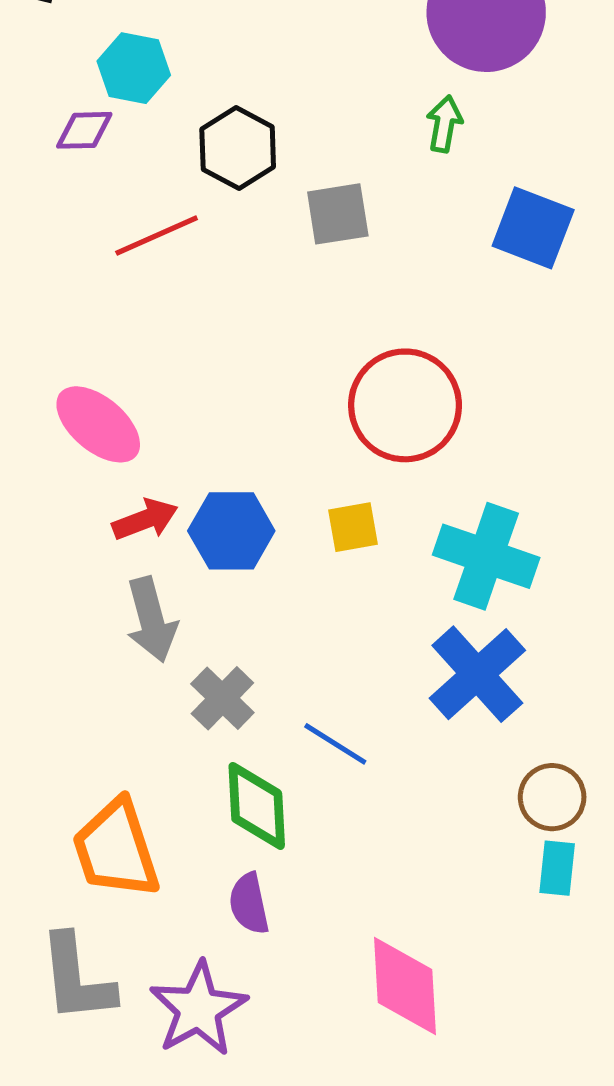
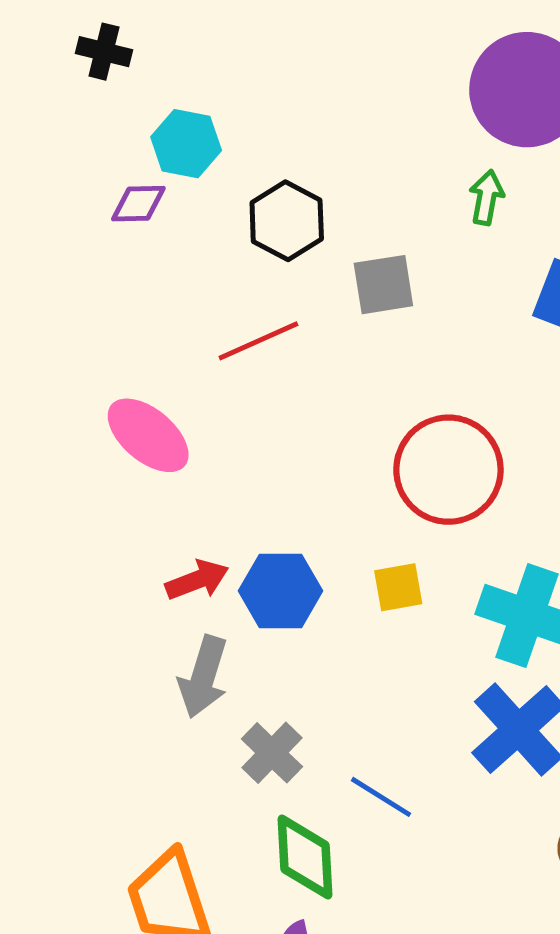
red line: (157, 235) -> (258, 341), moved
pink ellipse: (98, 424) -> (148, 435), moved
gray arrow: (151, 620) -> (203, 677), turned 32

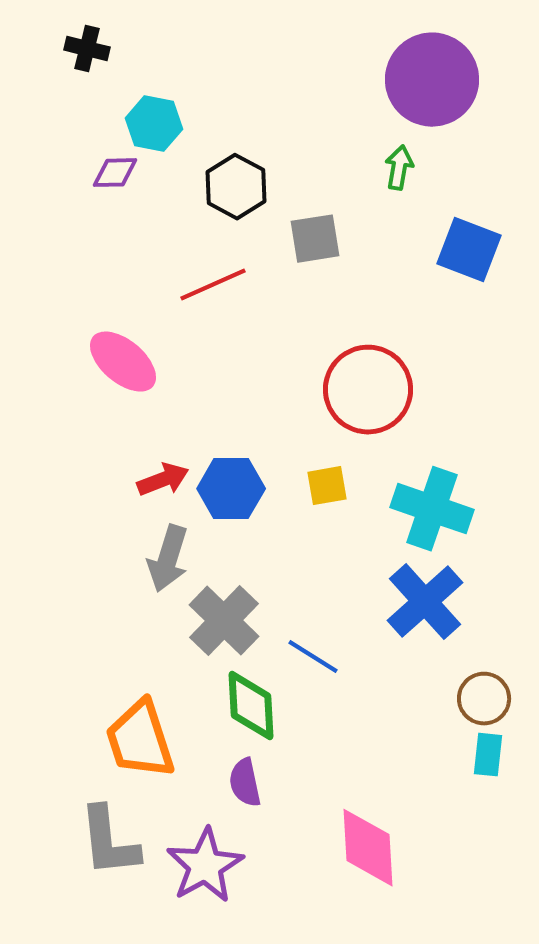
gray cross: (272, 753) -> (224, 621), size x1.4

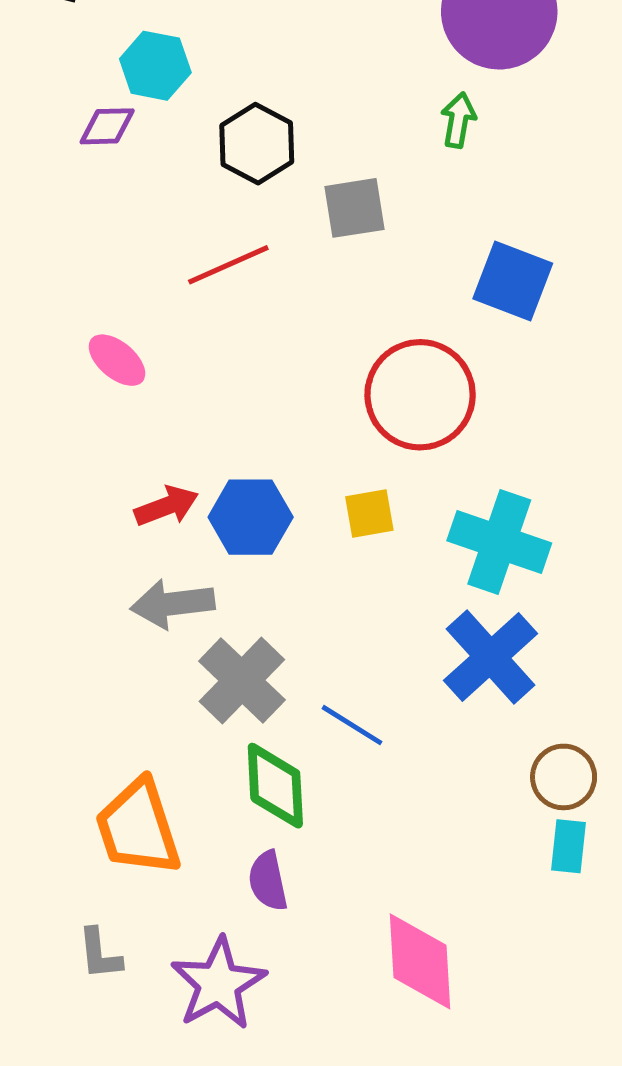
blue square: (469, 250) -> (513, 281), moved
pink ellipse: (123, 362) -> (117, 360), size x0.7
gray arrow: (168, 559) -> (173, 604), turned 66
gray L-shape: (109, 842) -> (100, 954), size x0.6

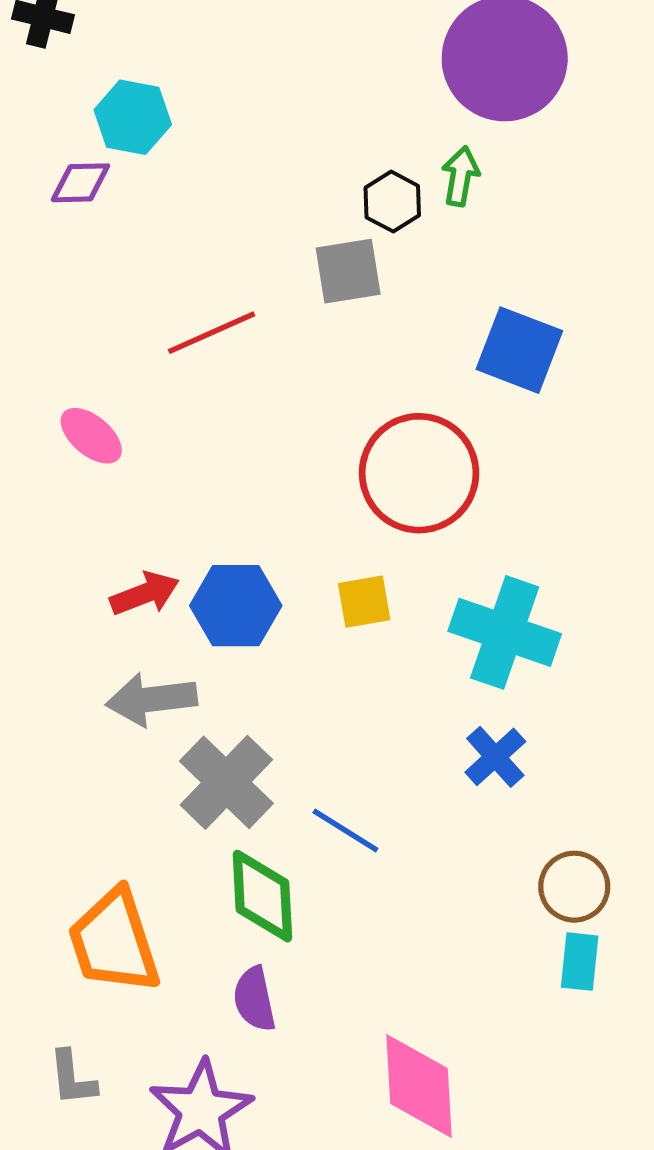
black hexagon: (257, 144) -> (392, 202), moved, size x0.7
blue cross: (491, 657) -> (495, 757), size x0.6

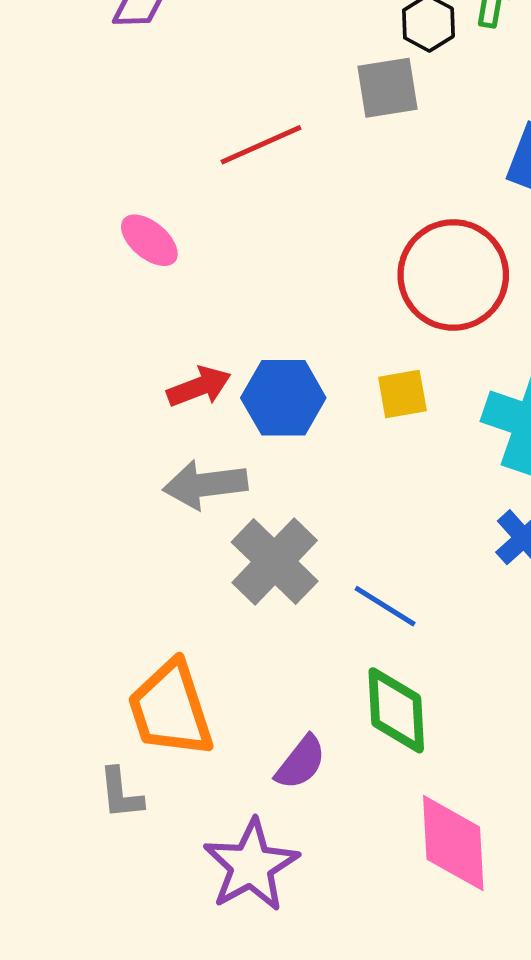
green diamond: (262, 896) -> (396, 710), moved
purple semicircle: (254, 999) -> (301, 762), turned -130
gray L-shape: (72, 1078) -> (121, 793), moved

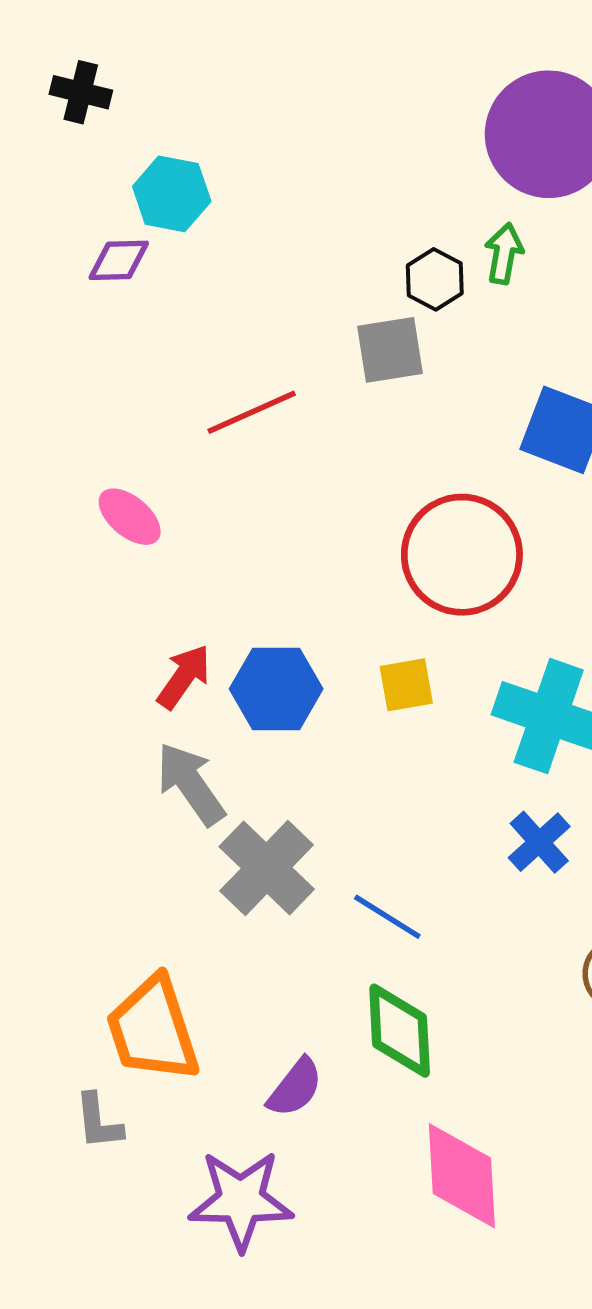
red arrow: (199, 387) -> (184, 677), turned -34
gray arrow: (205, 485) -> (191, 784), turned 62
purple star: (251, 865) -> (241, 1200), turned 30

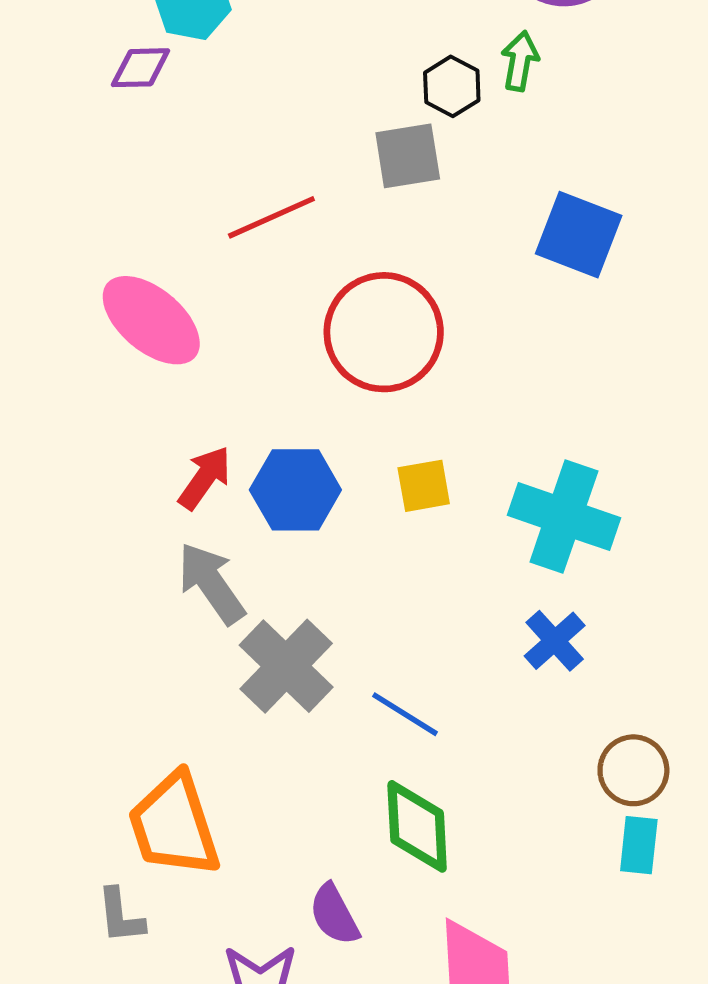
pink ellipse: (130, 517) -> (151, 320), size x1.6
red circle: (462, 555) -> (384, 332), moved
purple semicircle: (295, 1088) -> (334, 915), moved, turned 114

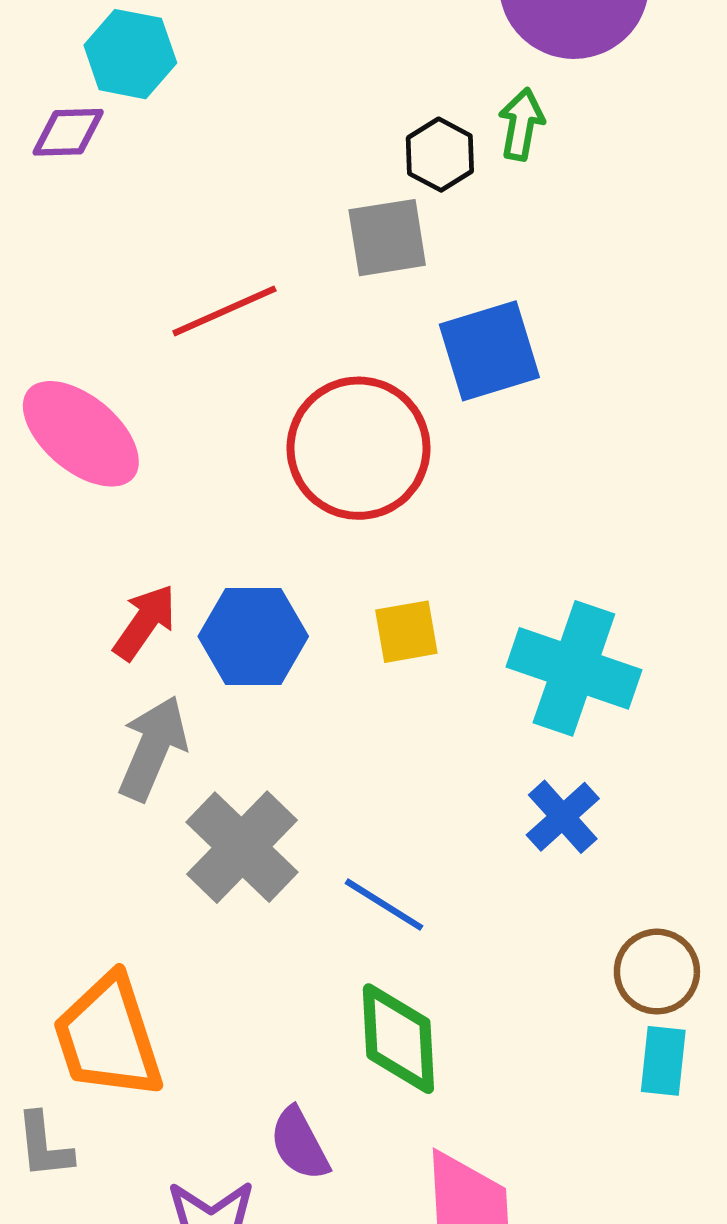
blue square: (579, 235) -> (489, 351), moved, turned -38
gray arrow: (211, 583) -> (153, 748), turned 58

